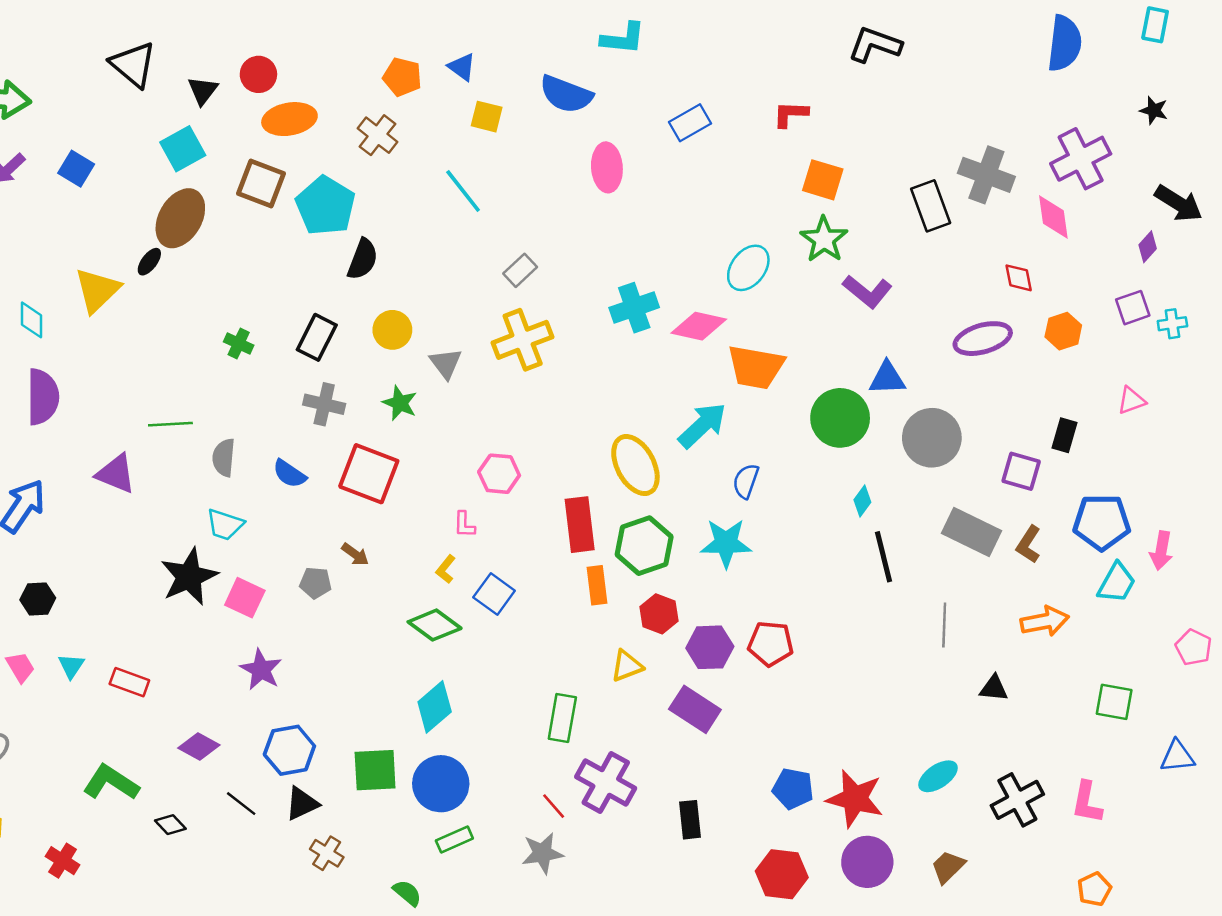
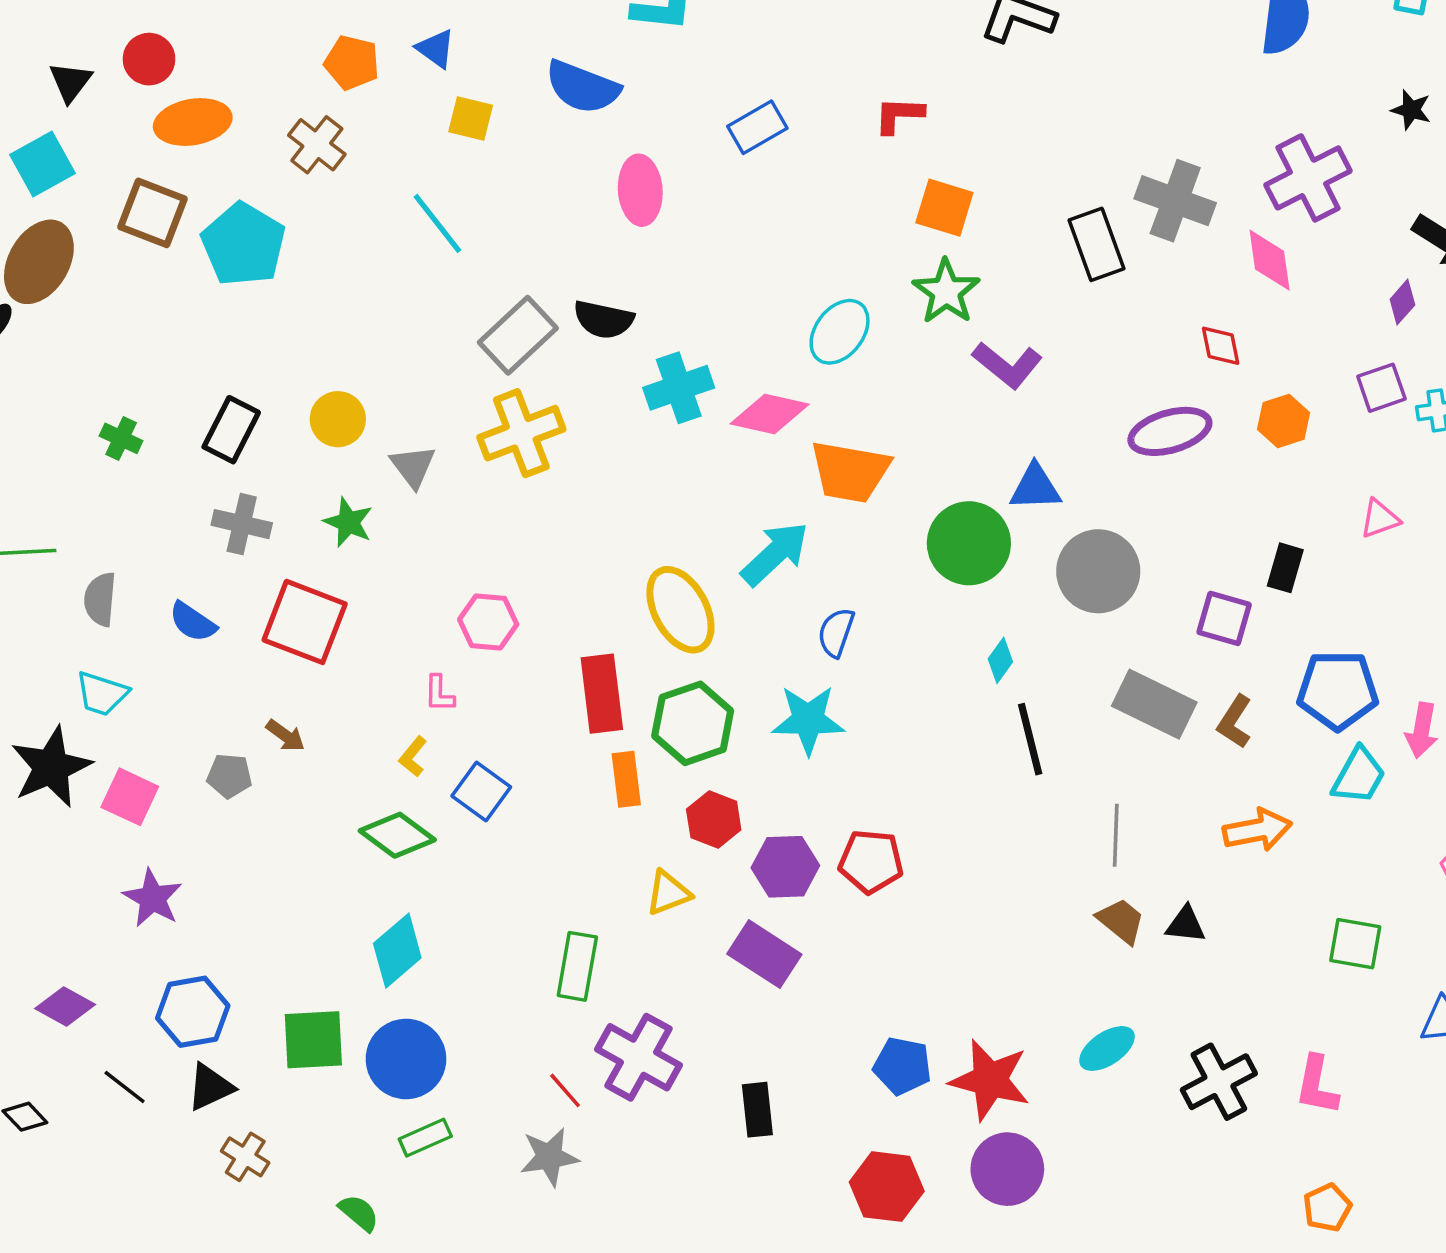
black semicircle: (363, 259) -> (604, 320), moved, turned 81
gray rectangle: (520, 270) -> (518, 335), size x1.6
brown trapezoid: (948, 867) -> (1121, 921), moved, turned 84

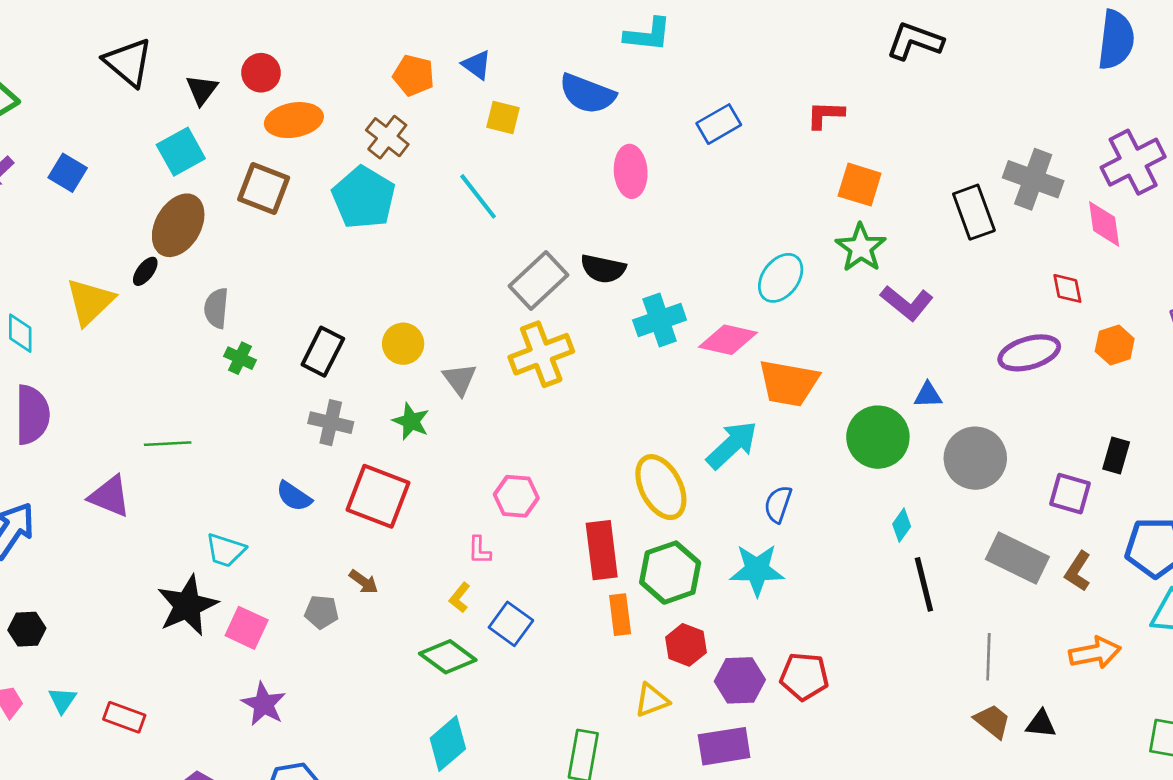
cyan pentagon: (243, 244) -> (364, 198), moved
blue triangle: (1035, 487) -> (928, 395), size x0.7
gray semicircle: (100, 599) -> (216, 308), moved
purple rectangle: (764, 954) -> (724, 746), turned -42

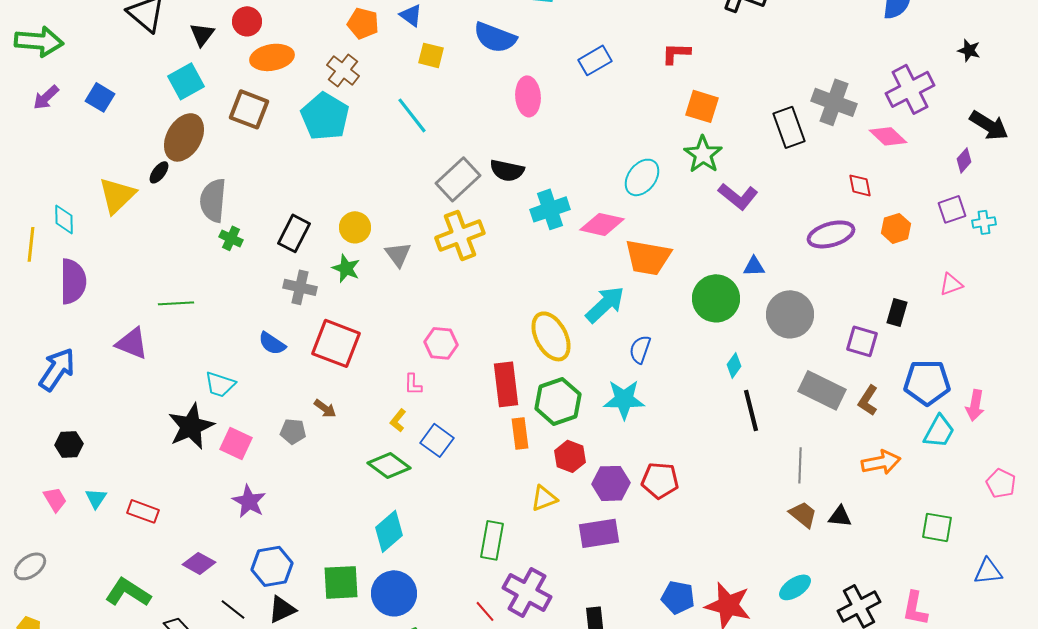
pink diamond: (1104, 224) -> (888, 136), turned -39
gray semicircle: (216, 308) -> (213, 200), size x1.4
green star: (411, 421) -> (346, 268), moved

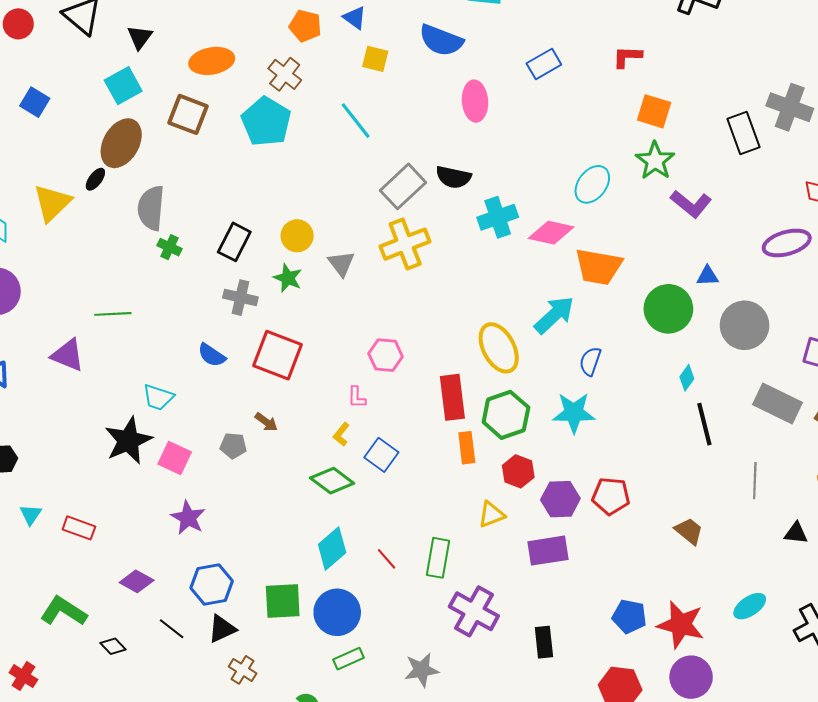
red circle: (247, 21) -> (18, 24), moved
brown trapezoid: (803, 514) -> (689, 531), moved
red line: (485, 611) -> (387, 559), moved

